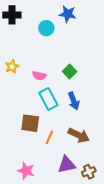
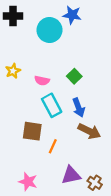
cyan circle: (46, 28) -> (49, 30), size x1.5
brown arrow: (79, 135) -> (89, 131), moved
brown cross: (89, 172) -> (95, 183), turned -32

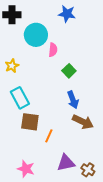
cyan circle: (49, 30) -> (36, 35), moved
pink semicircle: (42, 81) -> (53, 50), moved, turned -96
cyan rectangle: (52, 105) -> (20, 98), moved

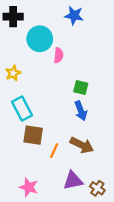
green square: (69, 71) -> (81, 87), moved, turned -32
brown arrow: (83, 122) -> (82, 145), moved

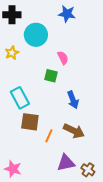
pink semicircle: (59, 55) -> (63, 58), moved, turned -32
yellow star: (13, 73) -> (12, 53), moved
green square: (81, 87) -> (51, 76), moved
pink star: (29, 187) -> (13, 169), moved

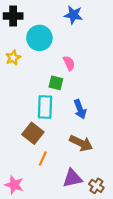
cyan rectangle: (20, 98) -> (45, 107), moved, turned 30
brown square: (30, 122) -> (33, 133), turned 30
orange line: (49, 136) -> (43, 158), moved

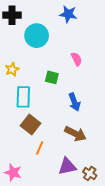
yellow star: (13, 58) -> (12, 69), moved
pink semicircle: (69, 63) -> (76, 59), moved
cyan rectangle: (45, 107) -> (23, 97), moved

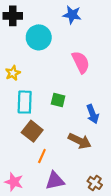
pink semicircle: (76, 59) -> (81, 62), size x1.5
green square: (52, 77) -> (58, 100), moved
blue arrow: (74, 102) -> (93, 114), moved
purple triangle: (67, 166) -> (55, 181), moved

